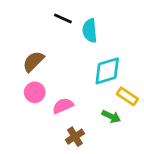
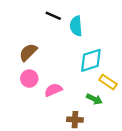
brown cross: (75, 137) -> (75, 120), moved, turned 35

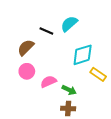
black line: (53, 16) -> (46, 31), moved
cyan semicircle: (76, 26) -> (69, 24), turned 54
green arrow: (94, 99) -> (69, 90), moved

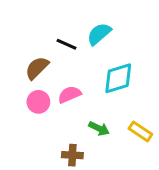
yellow rectangle: (98, 74) -> (140, 131), moved
pink semicircle: (48, 82) -> (69, 94), moved
brown cross: (68, 109) -> (72, 155), moved

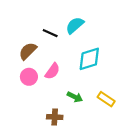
pink semicircle: (69, 94) -> (52, 71), turned 150

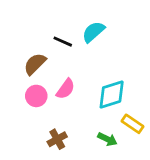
cyan diamond: (89, 59) -> (112, 95), moved
green arrow: (75, 97) -> (107, 139), moved
brown cross: (55, 117) -> (57, 139), moved, turned -32

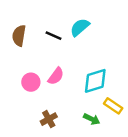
brown semicircle: (35, 64) -> (19, 36), moved, turned -36

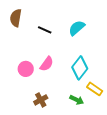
cyan semicircle: (80, 27) -> (77, 28), moved
brown semicircle: (19, 36) -> (16, 18), moved
cyan diamond: (95, 81) -> (80, 68), turned -35

